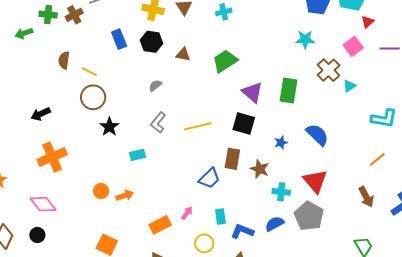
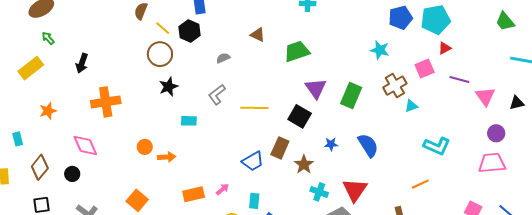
black hexagon: (152, 42) -> (190, 31), moved
black arrow: (41, 114) -> (82, 63), moved, turned -60

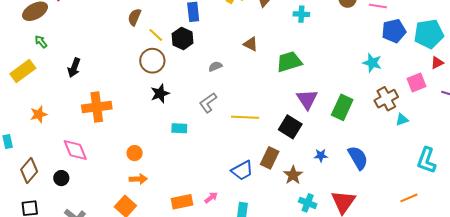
cyan L-shape: (437, 146) -> (426, 160), turned 84
orange arrow: (167, 157) -> (138, 179), moved

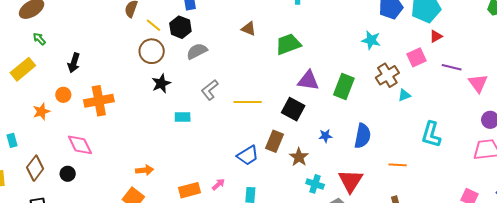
gray semicircle: (215, 66) -> (197, 51), moved, size x1.5
purple triangle: (307, 99) -> (308, 81), turned -45
orange circle: (135, 153) -> (63, 95), moved
blue semicircle: (358, 158) -> (363, 136), turned 45
orange line: (409, 198) -> (398, 165), moved, turned 30

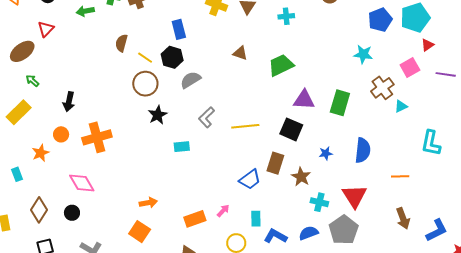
cyan rectangle: (12, 140) -> (17, 174), moved

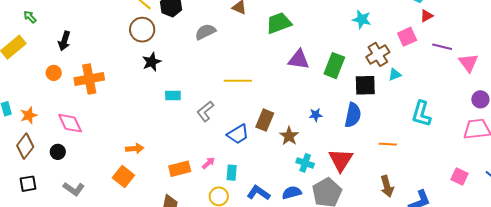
gray semicircle: (191, 80) -> (205, 32), moved
gray L-shape: (207, 117) -> (205, 111), moved
black square: (291, 129) -> (365, 85), moved, turned -30
orange star: (41, 153) -> (29, 115), moved
cyan rectangle: (256, 219) -> (232, 173), moved

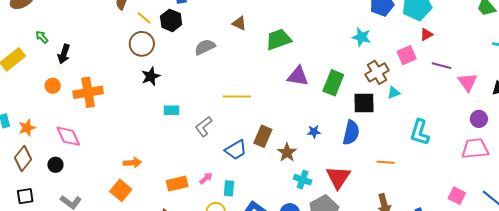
green arrow: (30, 17) -> (42, 37), moved

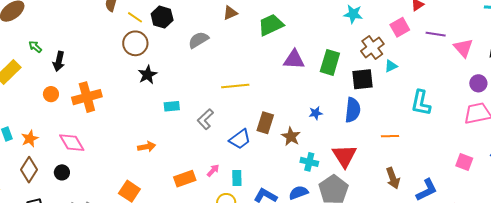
brown triangle: (239, 23) -> (230, 13), turned -42
orange arrow: (132, 163) -> (147, 147), moved

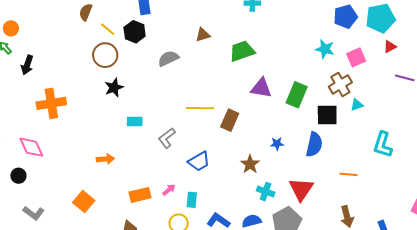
pink square: (400, 27) -> (356, 57), moved
orange circle: (51, 94) -> (11, 28), moved
brown rectangle: (265, 123) -> (230, 120), moved

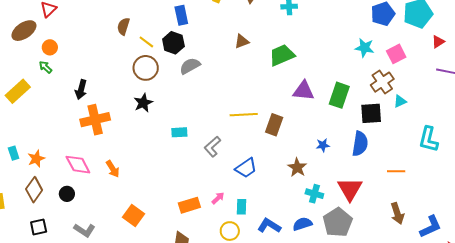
red triangle: (390, 47) -> (438, 42), moved
gray semicircle: (168, 58) -> (190, 66), moved
black arrow: (27, 65) -> (81, 90), moved
black star: (114, 88) -> (143, 103), moved
orange arrow: (105, 159) -> (113, 169), moved, turned 66

